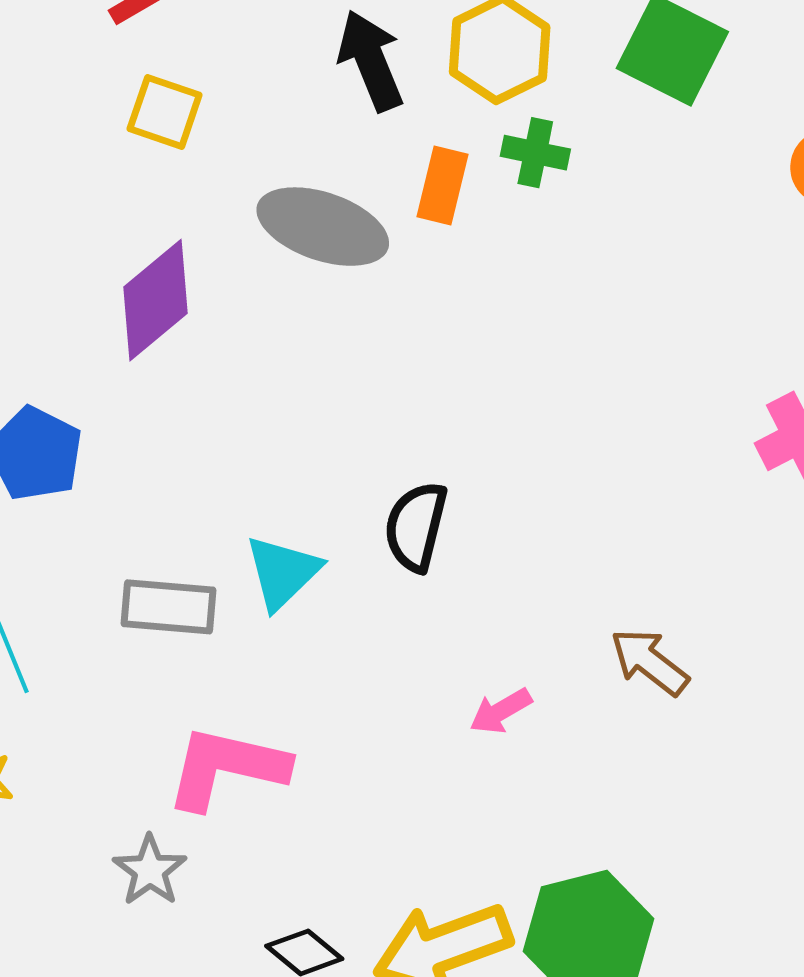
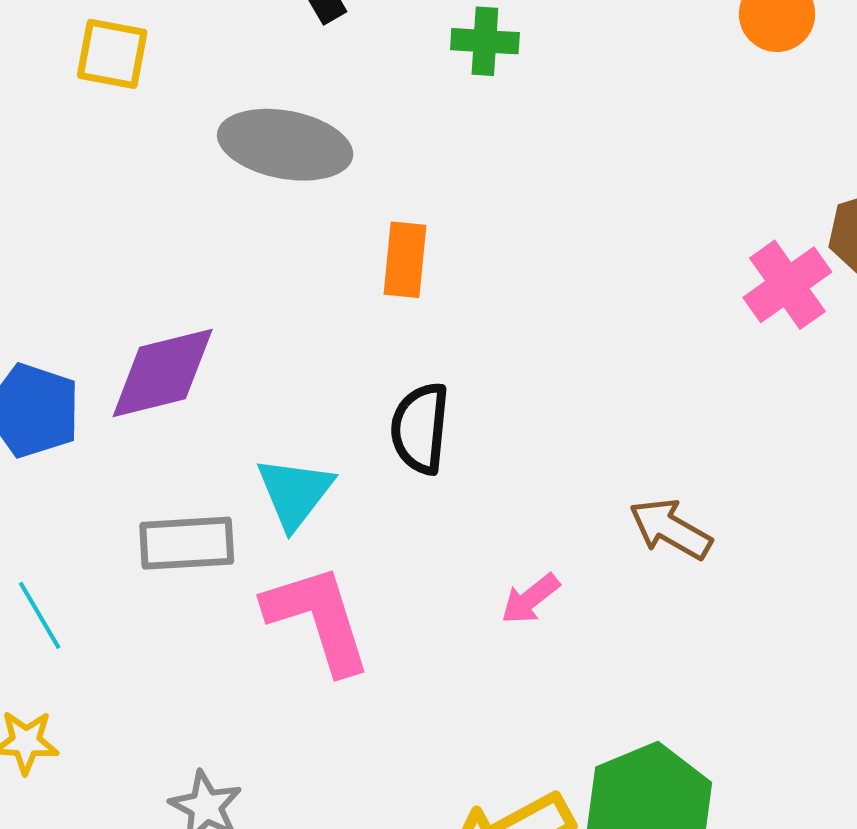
orange rectangle: (443, 185) -> (405, 260), moved
purple diamond: (155, 300) -> (163, 373), moved, turned 34
pink L-shape: (227, 768) -> (318, 619), moved, turned 68

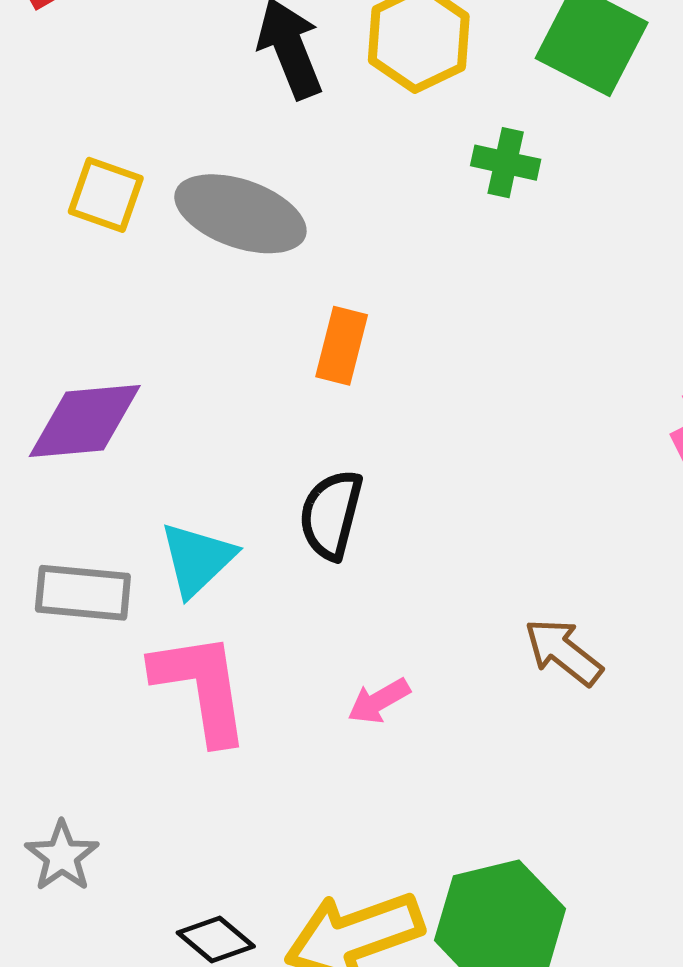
green cross: (485, 41) -> (506, 163), moved
yellow square: (112, 54) -> (106, 195), moved
pink arrow: (530, 599) -> (379, 701), moved

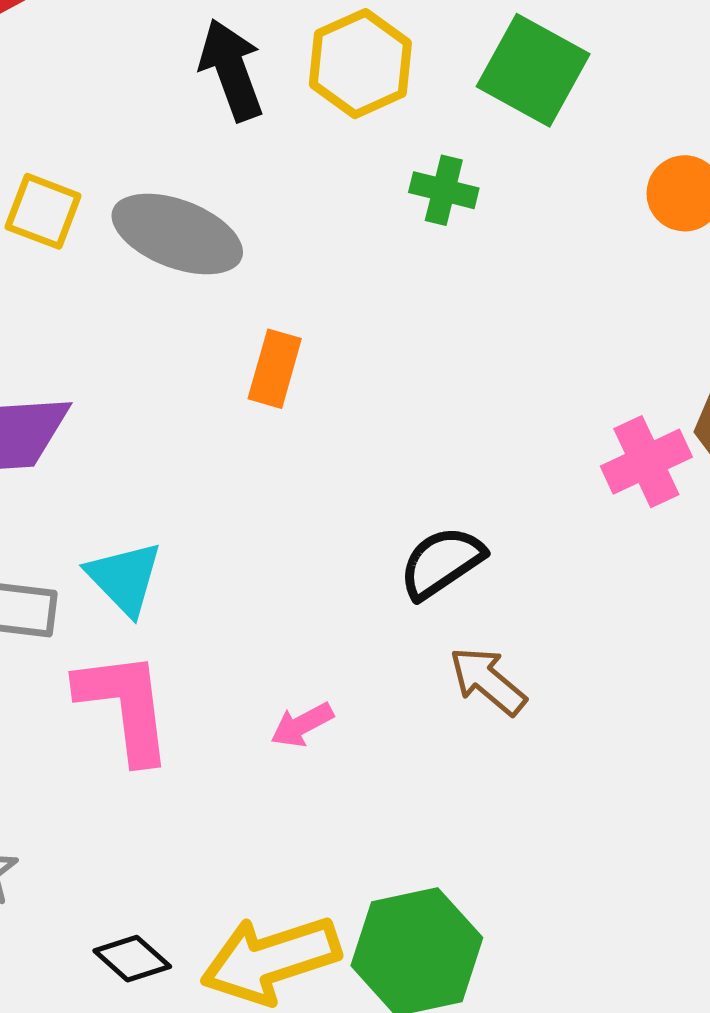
black semicircle: (331, 515) -> (442, 562), moved, turned 40
cyan triangle: (197, 559) -> (124, 578), turned -32

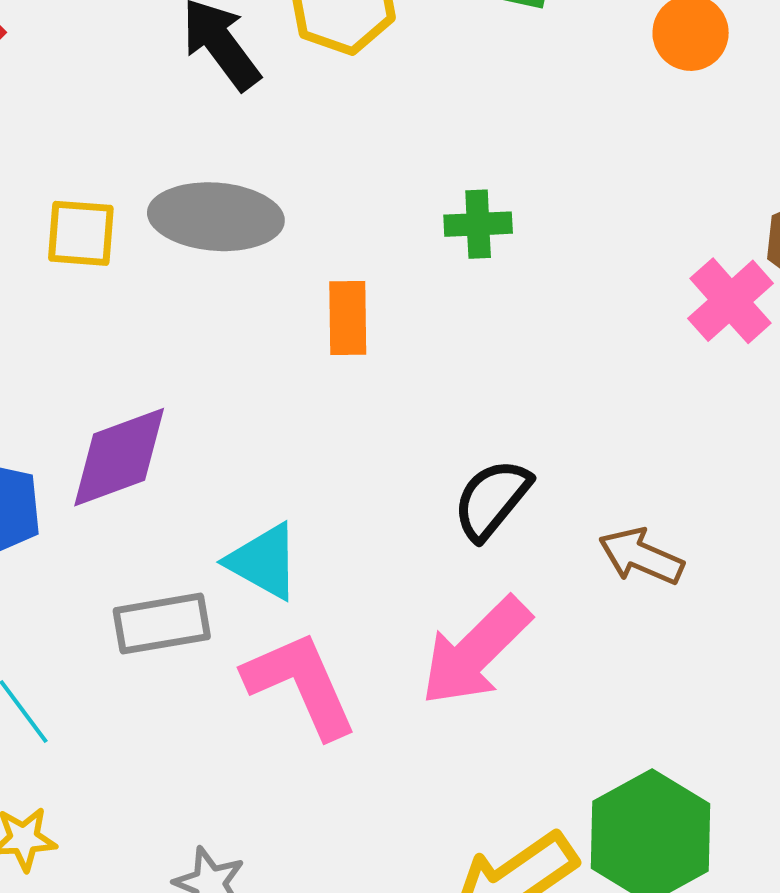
green cross: (444, 190) -> (478, 224), moved
black semicircle: (442, 562) -> (492, 499), moved
pink arrow: (302, 725) -> (476, 651), size x2.0

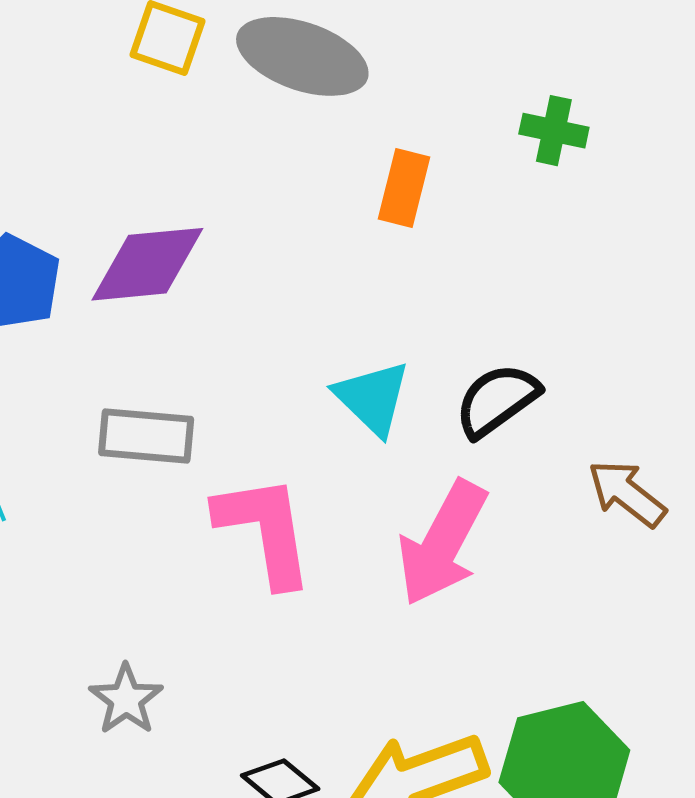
cyan triangle: (264, 561) -> (372, 398), moved
pink arrow: (476, 651) -> (442, 543), turned -32

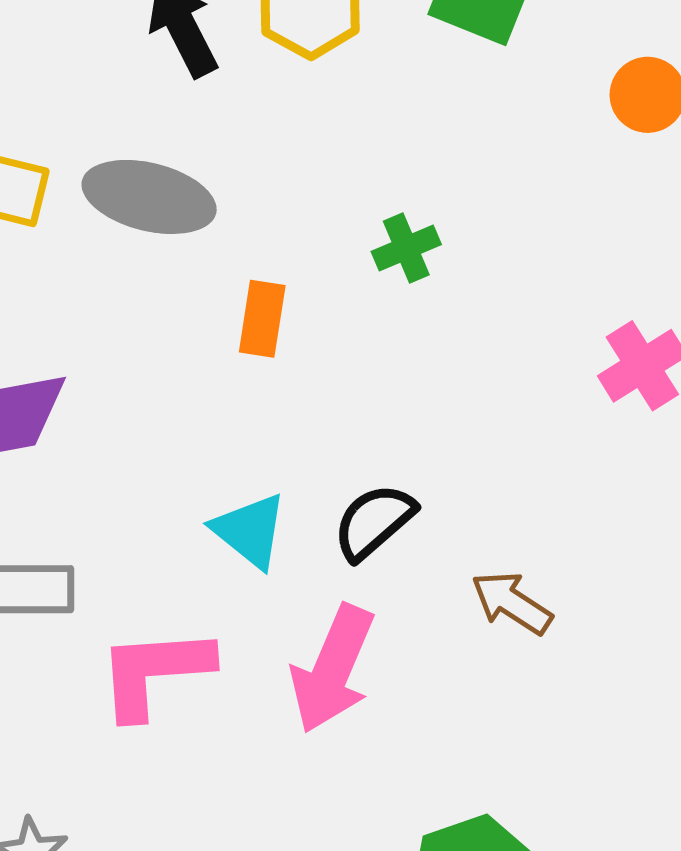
green cross: (554, 131) -> (406, 248), turned -30
pink L-shape: (265, 530) -> (155, 672), turned -80

